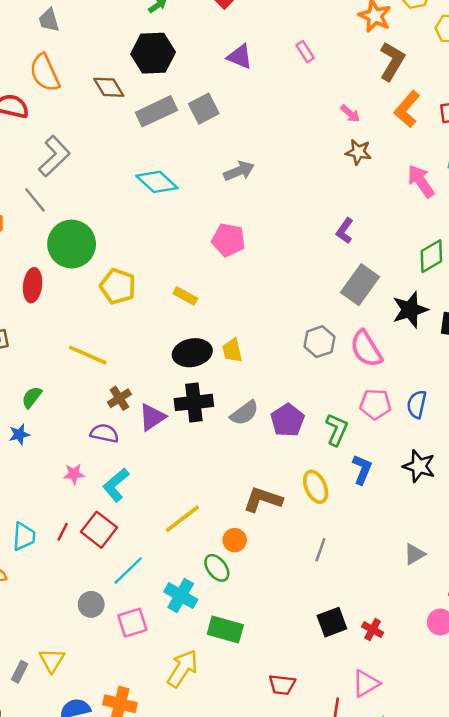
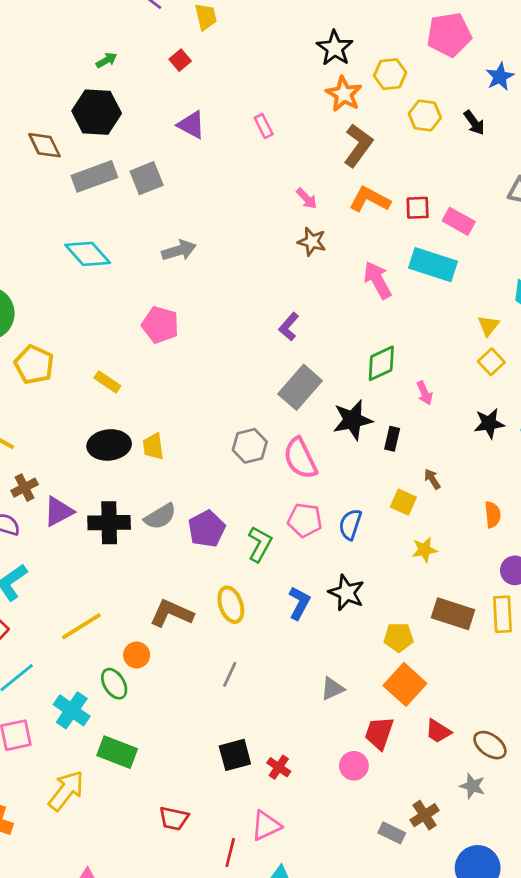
orange L-shape: (407, 109) -> (370, 199), turned 72
black cross: (194, 402) -> (109, 523), moved
blue L-shape: (362, 469) -> (299, 603), moved

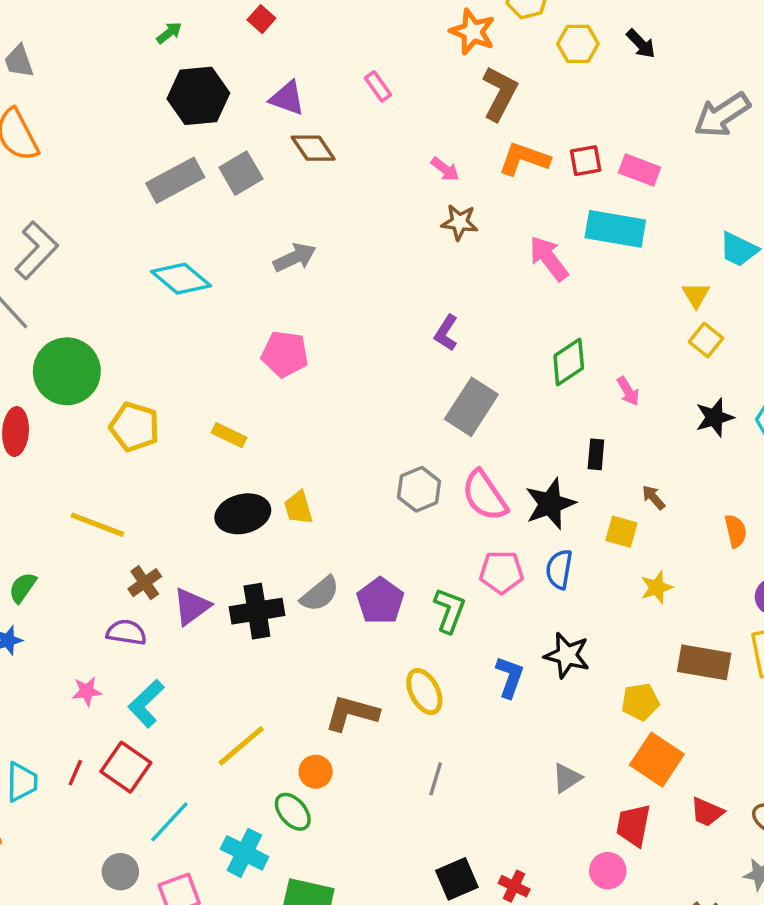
black hexagon: (97, 112) -> (198, 96), moved
brown diamond: (45, 145) -> (313, 148), moved
black star: (353, 420) -> (550, 504), moved

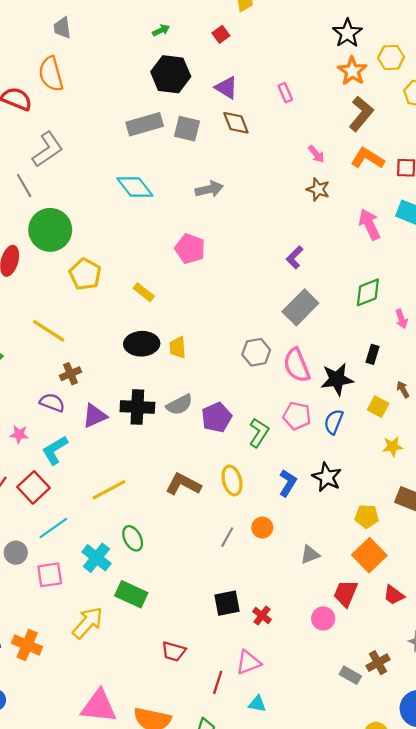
gray square: (241, 173) -> (187, 129), turned 32
purple triangle: (192, 606) -> (95, 416), moved
orange circle: (316, 772) -> (262, 528), moved

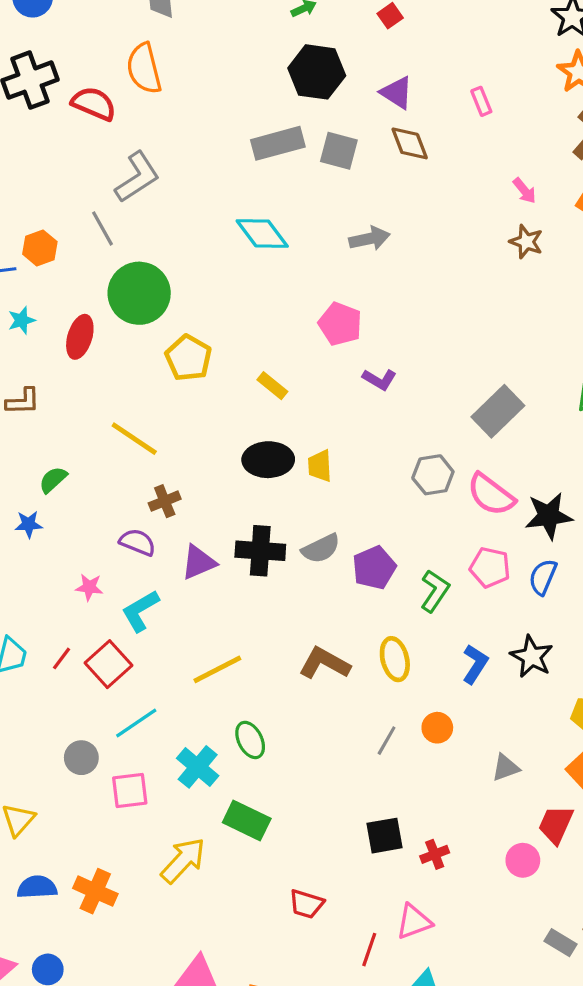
purple L-shape: (295, 257) -> (379, 379), moved, turned -105
pink semicircle: (297, 365) -> (491, 495), turned -32
red cross: (262, 615) -> (435, 854), turned 30

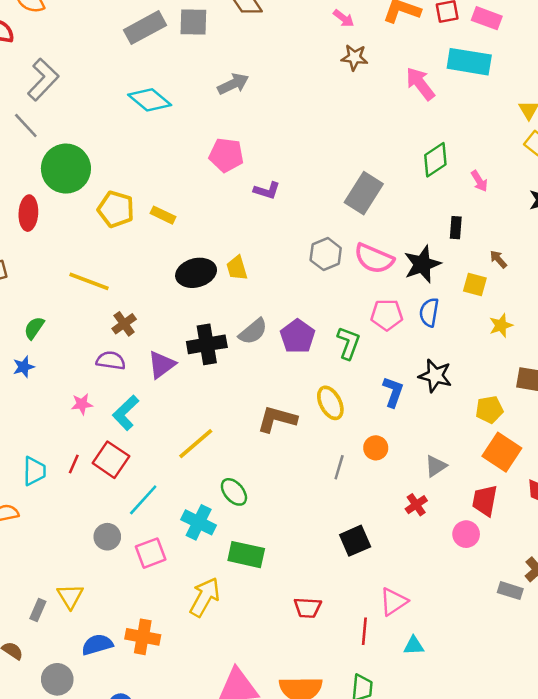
yellow rectangle: (272, 386) -> (163, 215), moved
red cross: (435, 854) -> (416, 505), moved

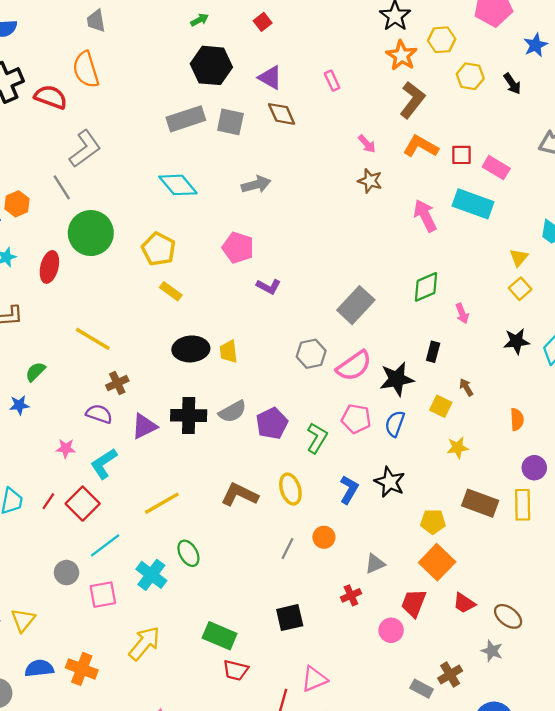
yellow pentagon: (116, 209) -> (159, 249), moved
pink semicircle: (374, 258) -> (354, 366), turned -69
green rectangle: (246, 555) -> (220, 636), moved

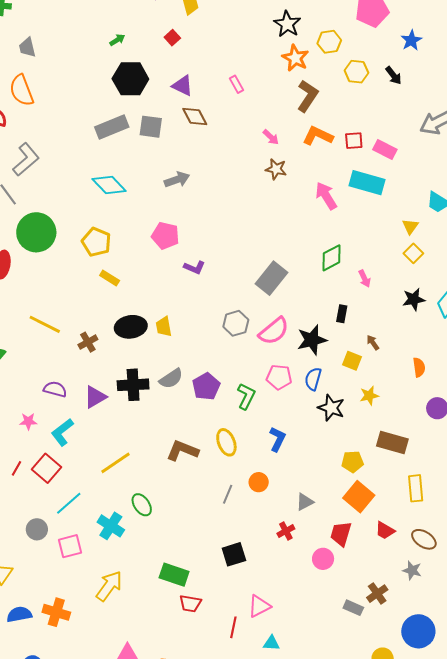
brown cross: (117, 383) -> (88, 342), moved
black star: (390, 482) -> (331, 408), moved
yellow rectangle: (523, 505) -> (416, 488), moved

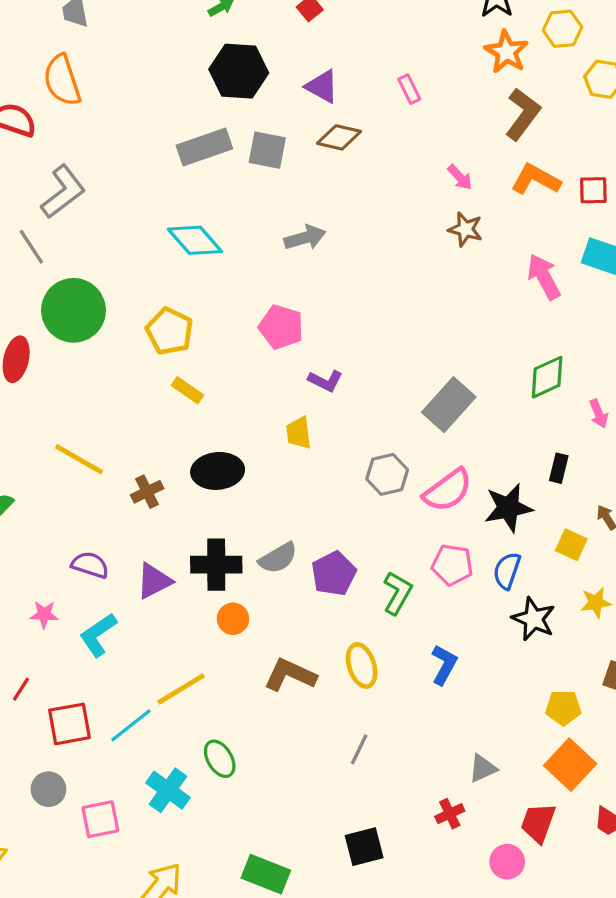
brown diamond: (195, 116) -> (339, 137), turned -52
yellow trapezoid: (164, 327) -> (299, 433), moved
red square: (47, 468) -> (69, 724), moved, turned 36
orange circle: (259, 482) -> (233, 619), moved
cyan line: (69, 503) -> (131, 725), moved

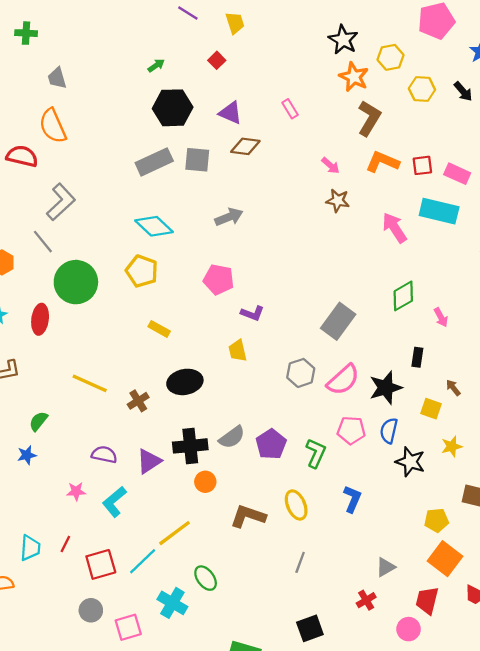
yellow pentagon: (169, 331) -> (142, 271), moved

